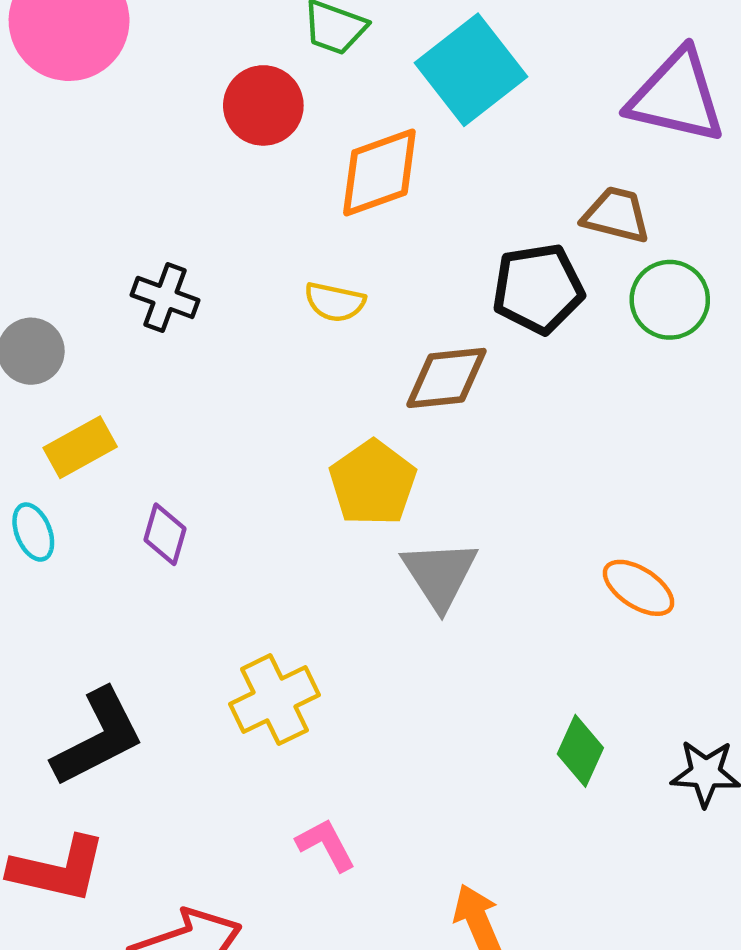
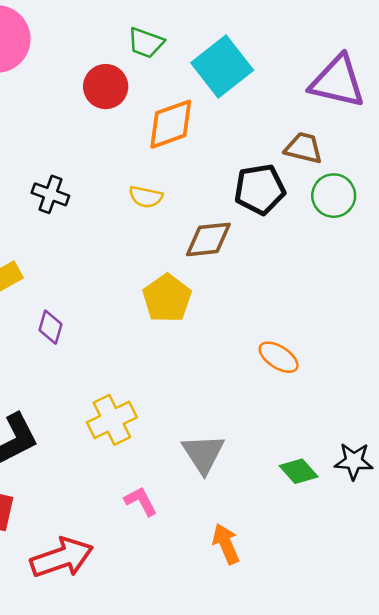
gray triangle: (440, 574) -> (203, 454), moved
orange ellipse: (639, 588) -> (279, 357), moved
green diamond: (580, 751) -> (299, 471), moved, turned -66

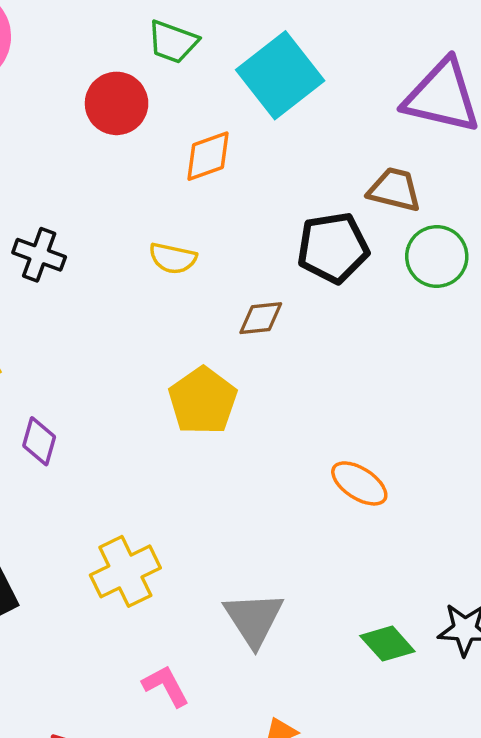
orange diamond: (171, 124) -> (208, 156), size x0.7
brown diamond: (208, 239) -> (261, 318), size x0.7

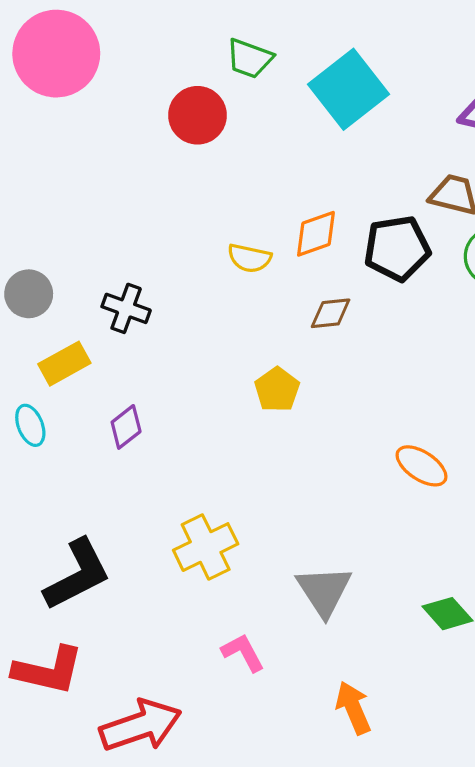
orange diamond: (208, 156) -> (316, 234), moved
black cross: (39, 255) -> (126, 308), moved
yellow pentagon: (203, 401) -> (277, 390), size x0.7
purple diamond: (39, 441) -> (126, 427), turned 36

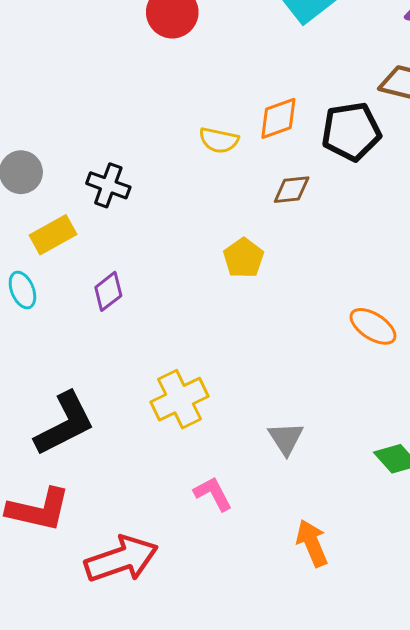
gray triangle: (324, 591) -> (286, 438), size x0.7

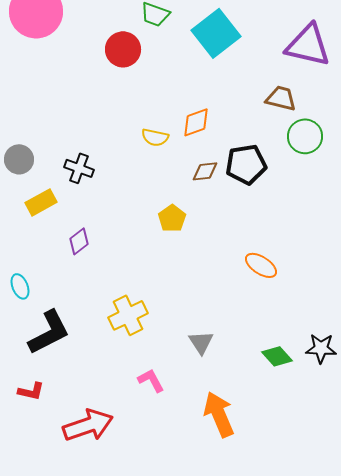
black pentagon: (351, 131) -> (246, 164), moved
cyan ellipse: (22, 290) -> (20, 286), moved
red L-shape: (38, 510) -> (31, 391), size x0.6
orange arrow: (312, 543) -> (219, 414), size x1.4

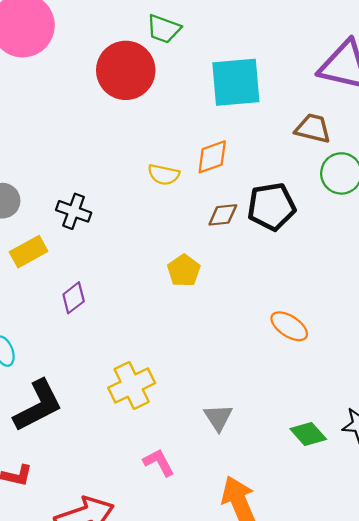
cyan square: (216, 33) -> (236, 82), moved, turned 33
red circle: (123, 49) -> (126, 70), size x1.4

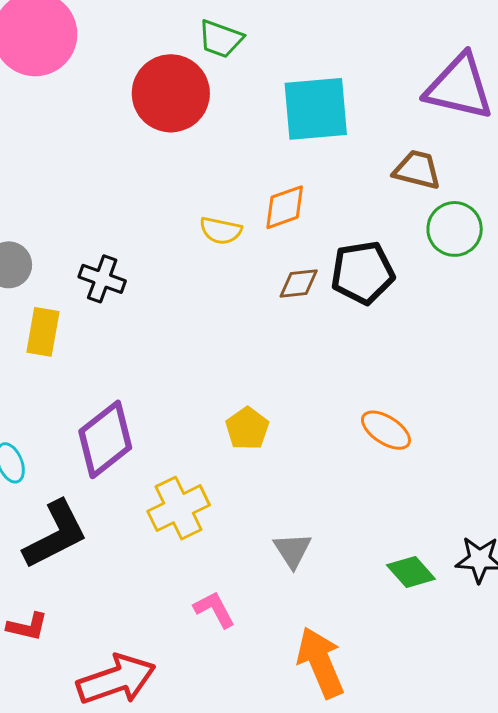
yellow rectangle: (29, 252) -> (43, 332), turned -51
yellow pentagon: (184, 271) -> (247, 429), moved
purple diamond: (74, 298) -> (105, 439), moved, size x1.8

